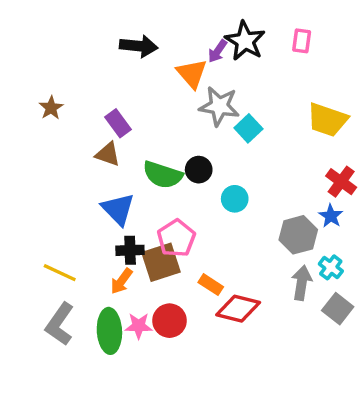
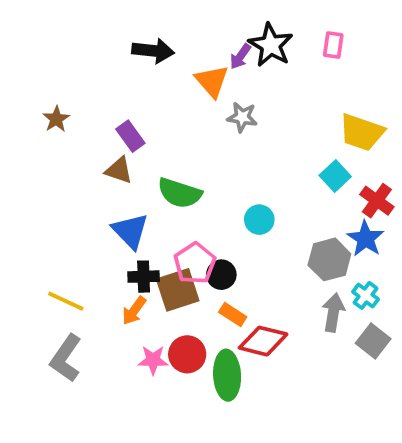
gray star: (219, 106) -> (242, 117), size x0.7
cyan square: (248, 128) -> (335, 176), moved
black circle: (199, 170) -> (221, 275), moved
blue star: (331, 216) -> (366, 239), size x1.4
green ellipse: (109, 331) -> (227, 375), moved

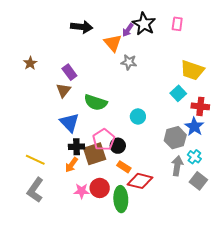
brown triangle: (119, 170) -> (63, 90), turned 49
red cross: (377, 201) -> (200, 106), turned -30

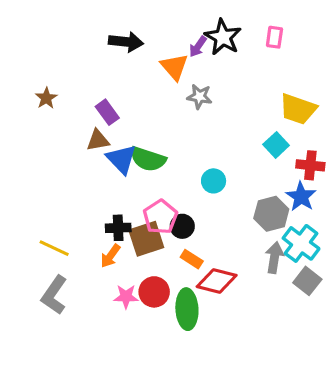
brown triangle: (63, 90) -> (98, 140), turned 42
blue triangle: (69, 123) -> (121, 159), moved
cyan cross: (194, 157) -> (301, 243), size x1.6

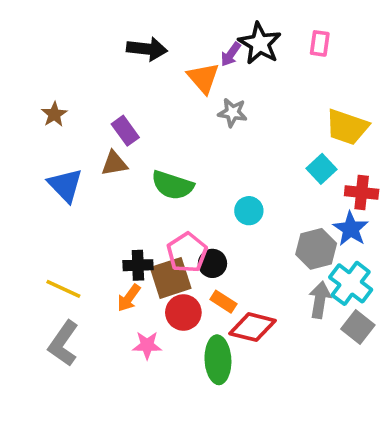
blue triangle: (121, 159) -> (65, 185), moved
red circle: (154, 292) -> (183, 312), moved

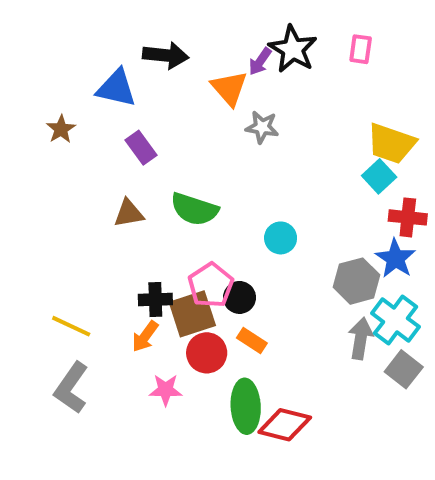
brown triangle: (114, 163) -> (129, 213), moved
cyan square: (322, 169) -> (379, 176), moved
blue triangle: (65, 185) -> (116, 88), moved, turned -33
red diamond: (252, 327) -> (285, 425), moved

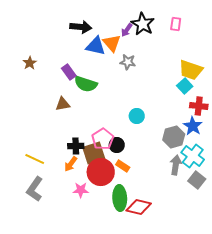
blue triangle: (116, 88) -> (96, 46), moved
green semicircle: (194, 209) -> (86, 84), moved
red circle: (207, 353) -> (101, 172), size x1.4

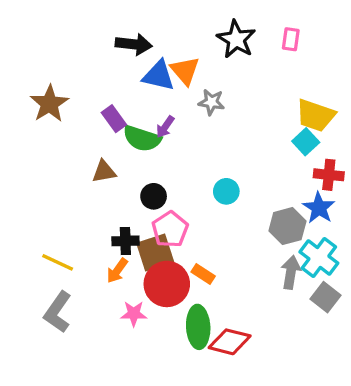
purple arrow: (127, 30) -> (165, 127), moved
brown star: (30, 63) -> (49, 104), size x1.6
black circle: (117, 145) -> (154, 196), moved

